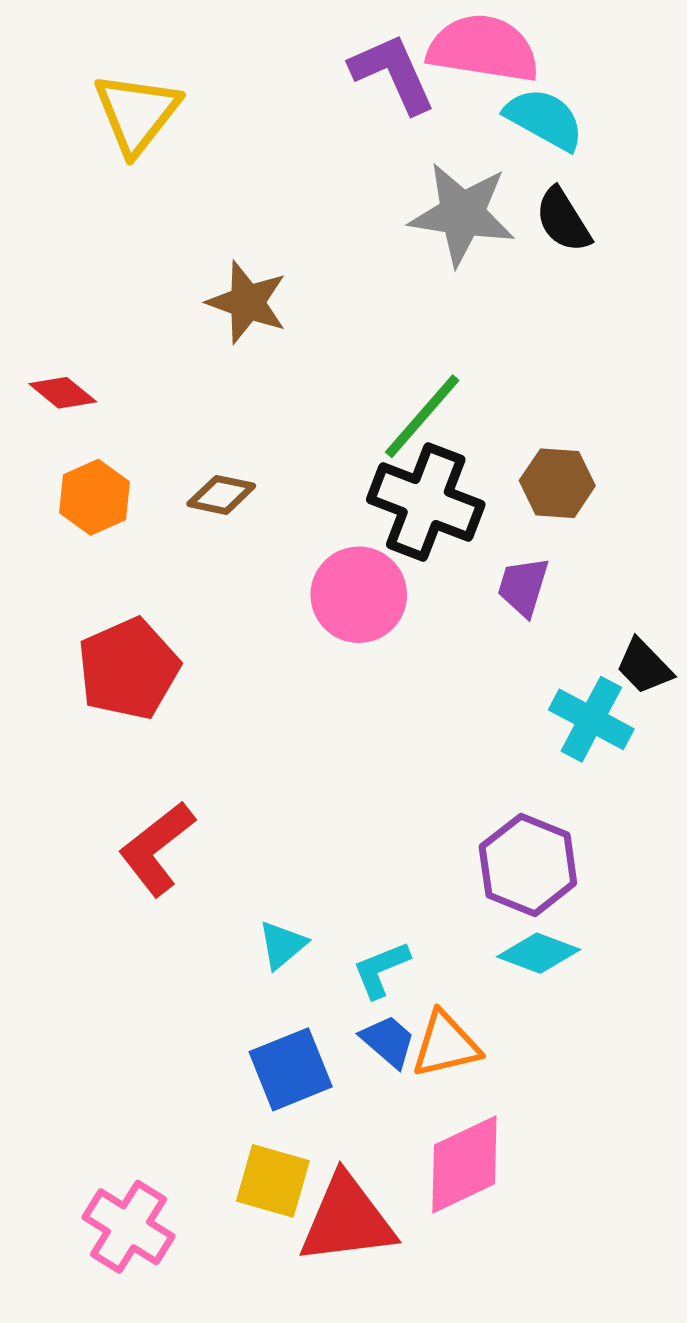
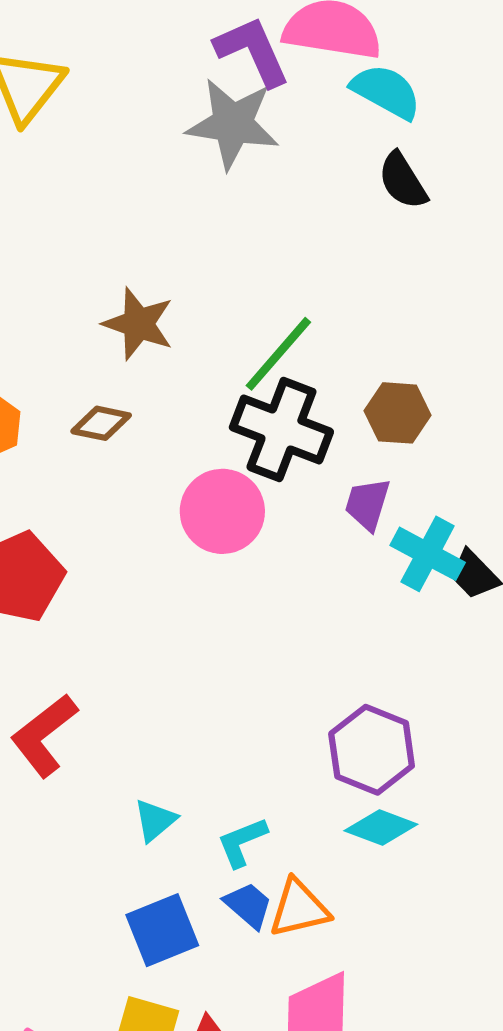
gray star: (462, 214) -> (233, 124), moved
brown star: (247, 302) -> (138, 324), moved
cyan cross: (591, 719) -> (428, 554), moved

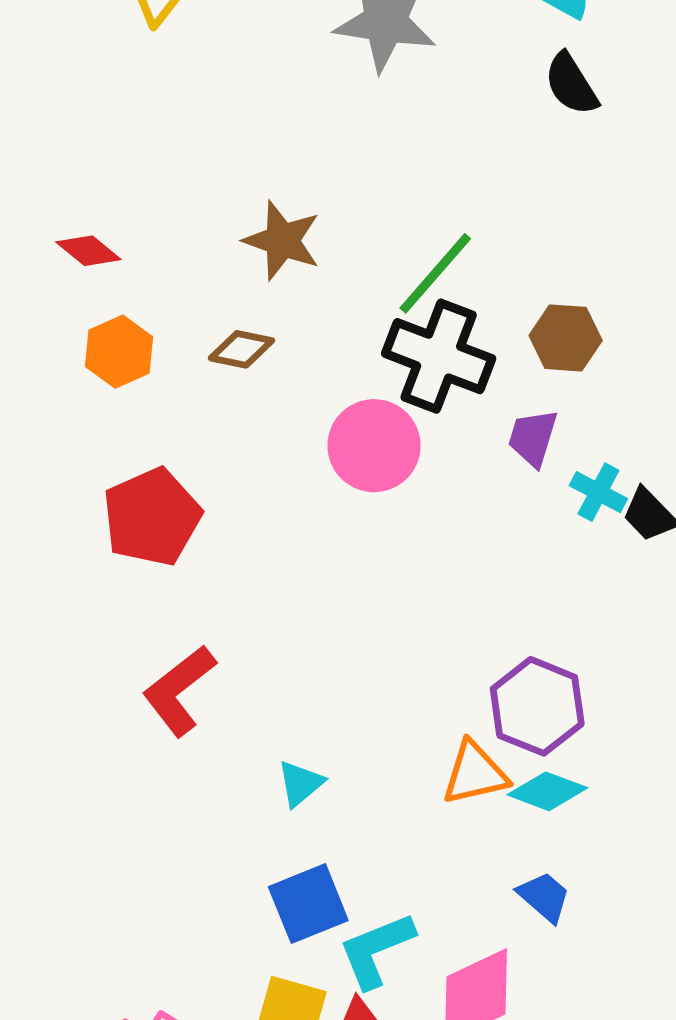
cyan cross: (428, 554) -> (598, 492), size x0.7
cyan L-shape: (242, 842) -> (376, 950), moved, size x1.4
blue trapezoid: (248, 905) -> (544, 897), moved
orange triangle: (299, 908) -> (475, 773), moved

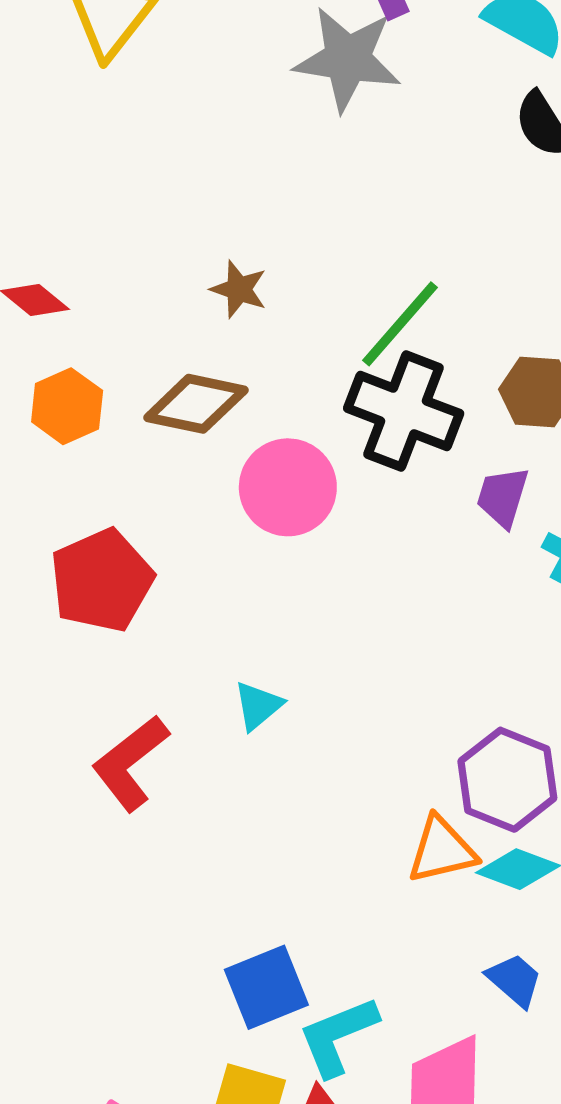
brown star: (282, 241) -> (239, 289), size x0.7
brown diamond: (241, 349) -> (196, 404), size x1.5
pink circle: (374, 446) -> (288, 487), moved
cyan triangle: (300, 783) -> (258, 706), moved

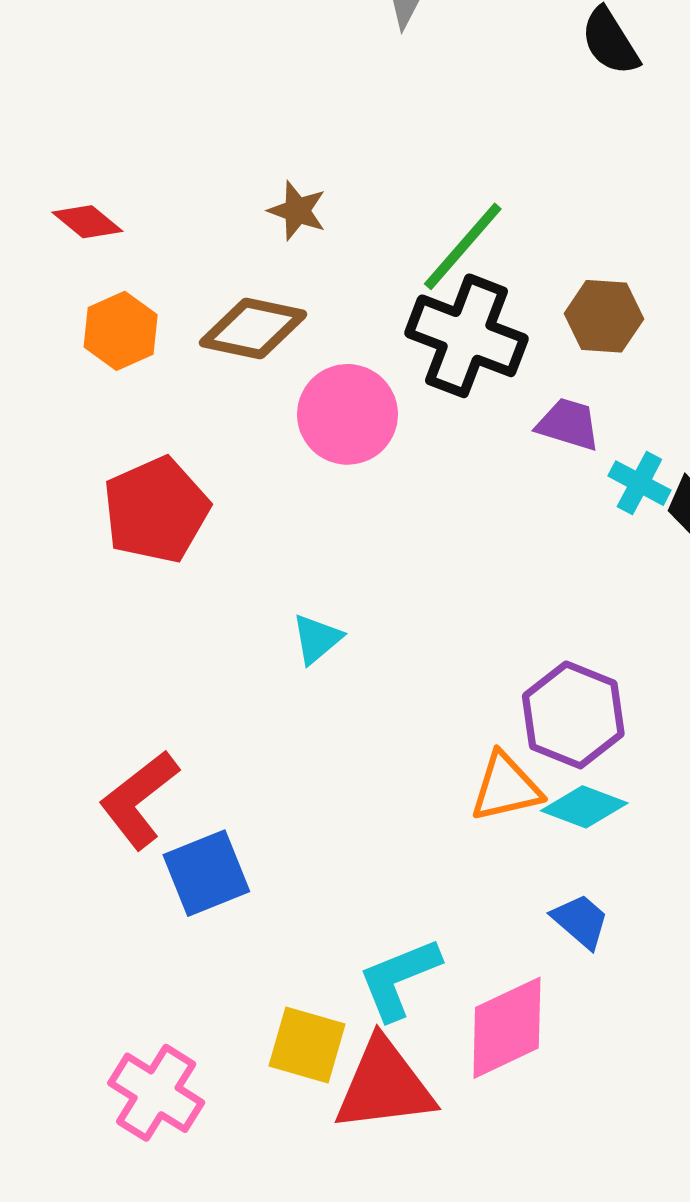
purple trapezoid: (503, 497) -> (568, 424), turned 90
red L-shape: (130, 763) -> (139, 800), moved
blue square: (266, 987) -> (206, 873), moved

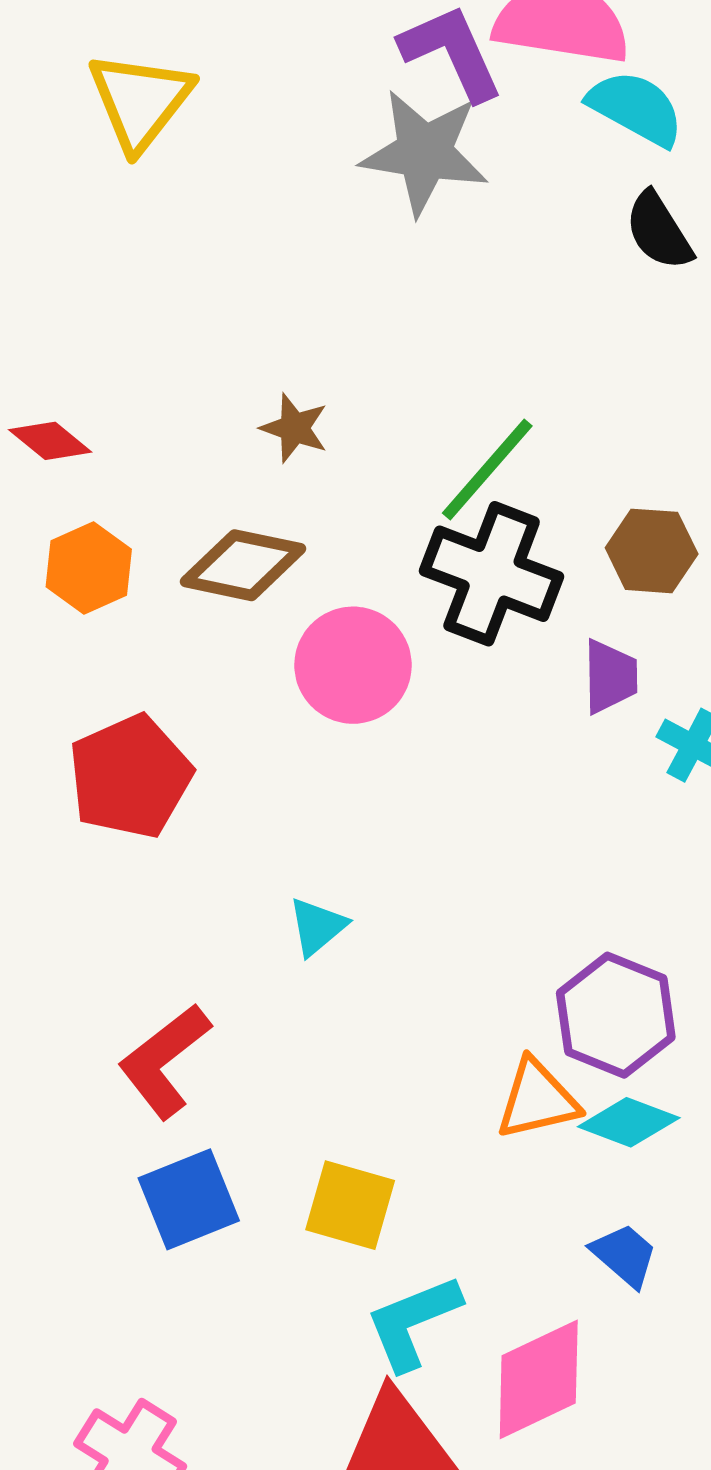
purple trapezoid: (568, 424) -> (610, 677), turned 72
red L-shape: (139, 800) -> (164, 1061), moved
yellow square: (307, 1045) -> (350, 1205), moved

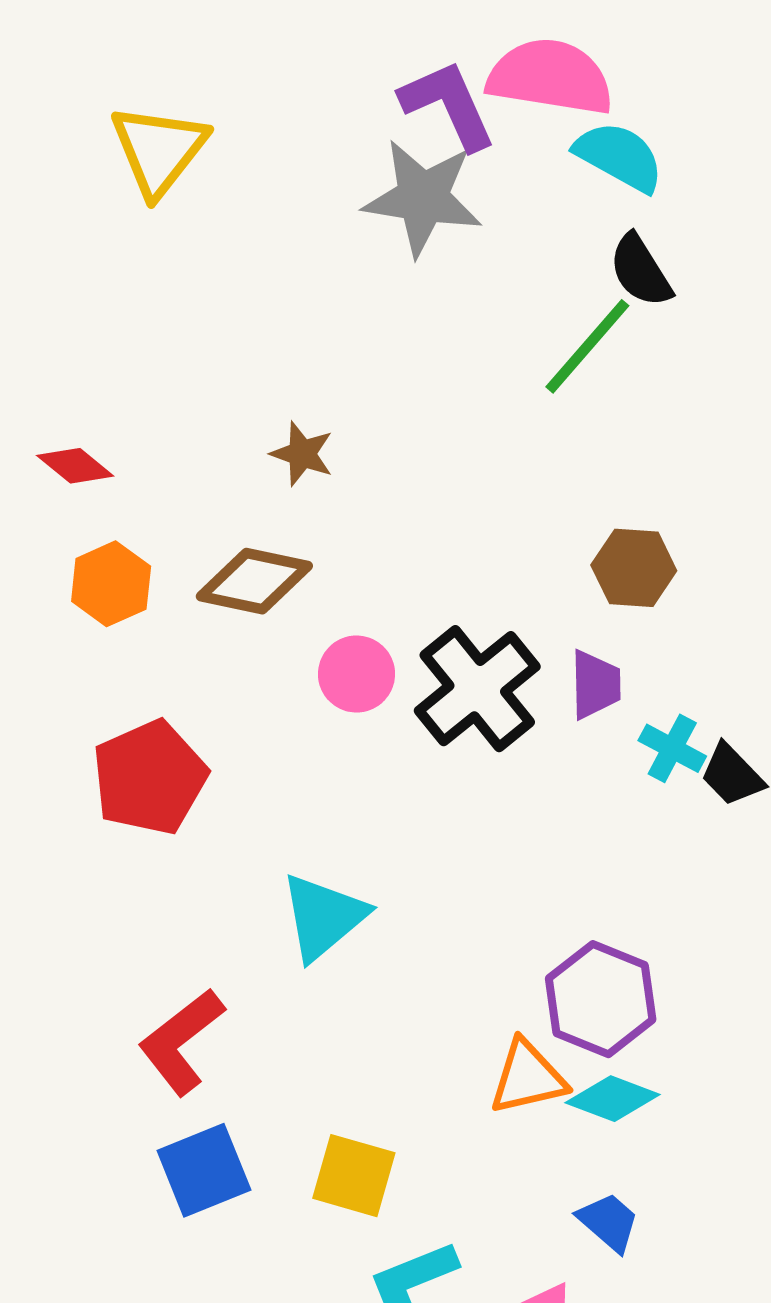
green line: (487, 469) -> (587, 346), moved
black cross: (492, 574) -> (477, 689), moved, turned 30
pink circle: (353, 665) -> (357, 674), size x0.7
cyan triangle: (317, 927) -> (323, 917), size x1.6

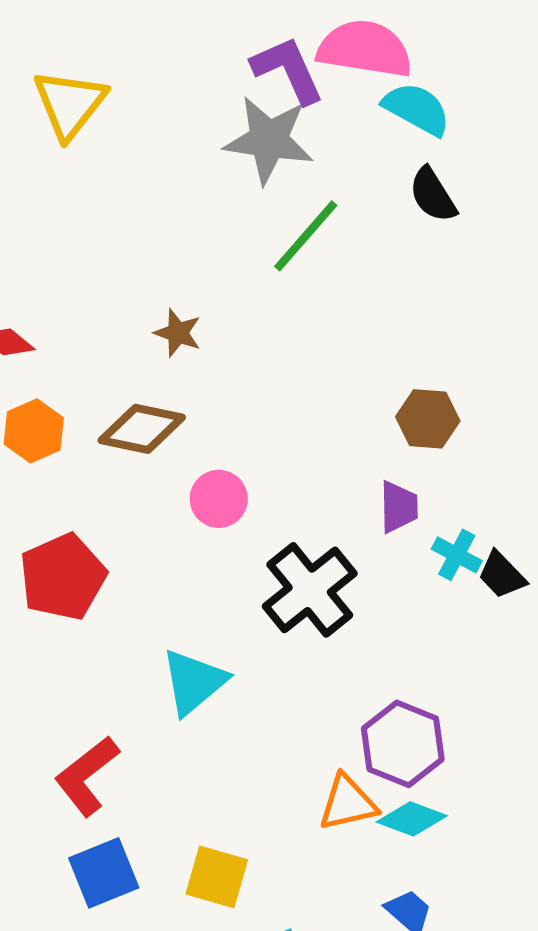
green line: (587, 346) -> (306, 236), moved
black cross: (477, 689) -> (310, 590), moved

